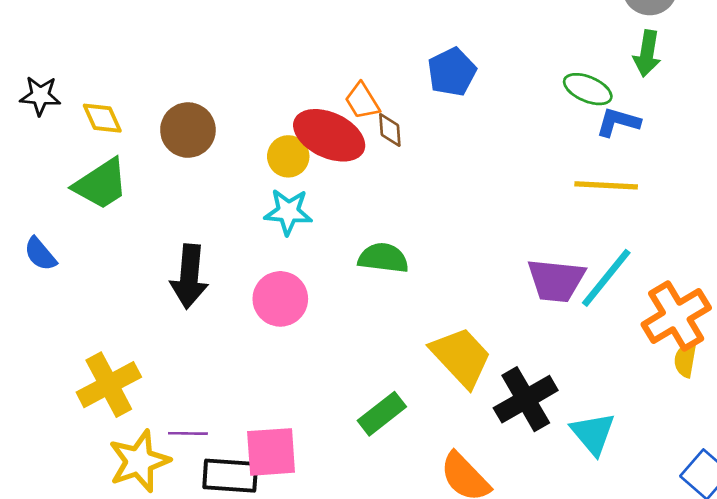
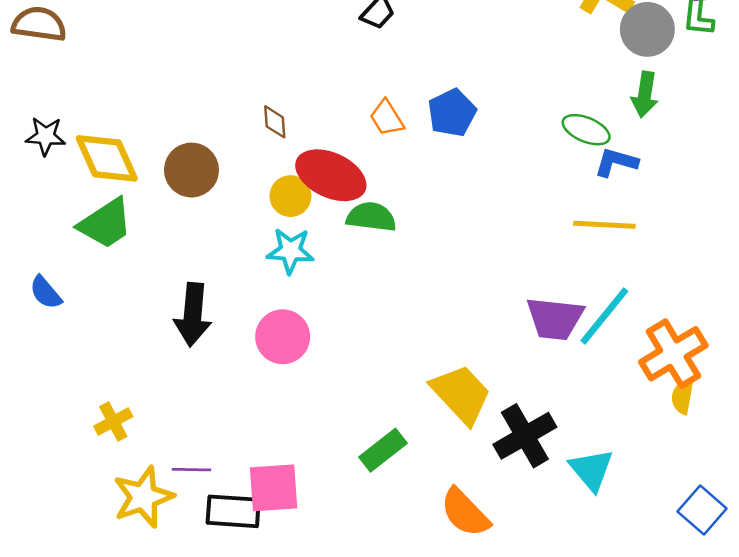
orange trapezoid: (362, 101) -> (387, 118), moved
yellow diamond: (102, 118) -> (107, 158), size x1.6
brown diamond: (390, 130) -> (275, 122), moved
green semicircle: (383, 258) -> (371, 217), moved
yellow cross: (109, 385) -> (113, 421), size x0.6

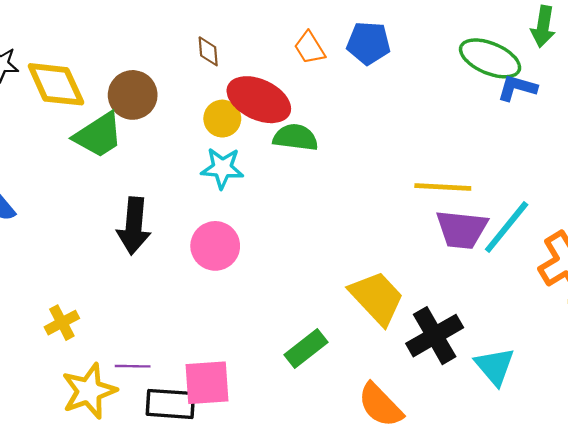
blue pentagon: (452, 113) -> (369, 43), turned 30
green ellipse: (586, 130) -> (490, 58), size x1.4
green trapezoid: (105, 223) -> (98, 135), moved
yellow line: (604, 225) -> (443, 187), moved

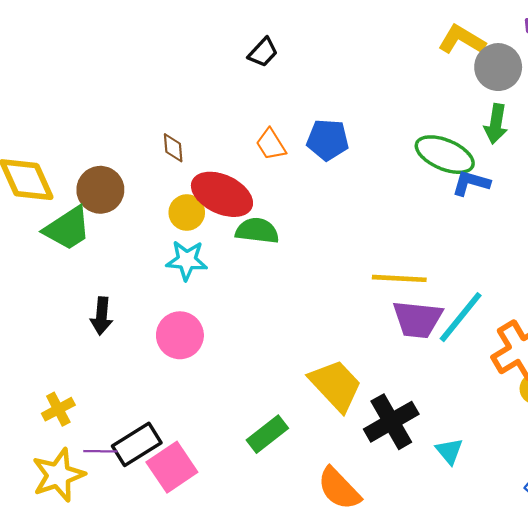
black arrow: (134, 226) -> (102, 316), size x0.7
yellow cross: (62, 323) -> (58, 409), moved
cyan triangle: (495, 366) -> (449, 451), size x0.7
pink square: (207, 383) -> (172, 467), turned -30
black rectangle: (170, 404) -> (137, 444), moved, turned -36

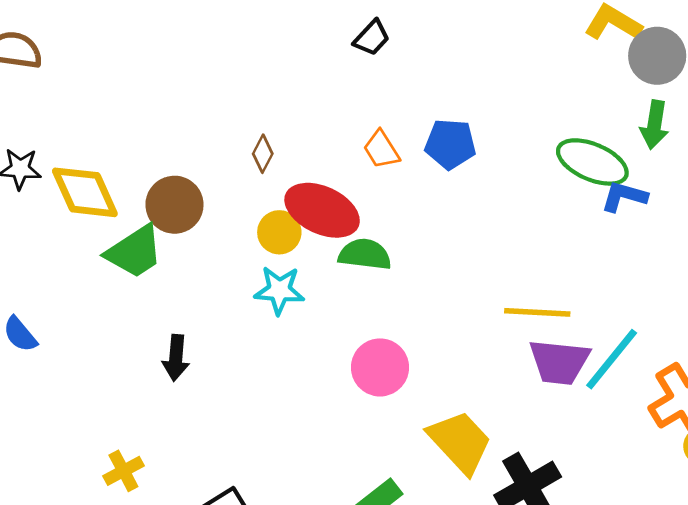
brown diamond: (173, 148) -> (263, 154), turned 32
pink circle: (180, 335) -> (380, 367), moved

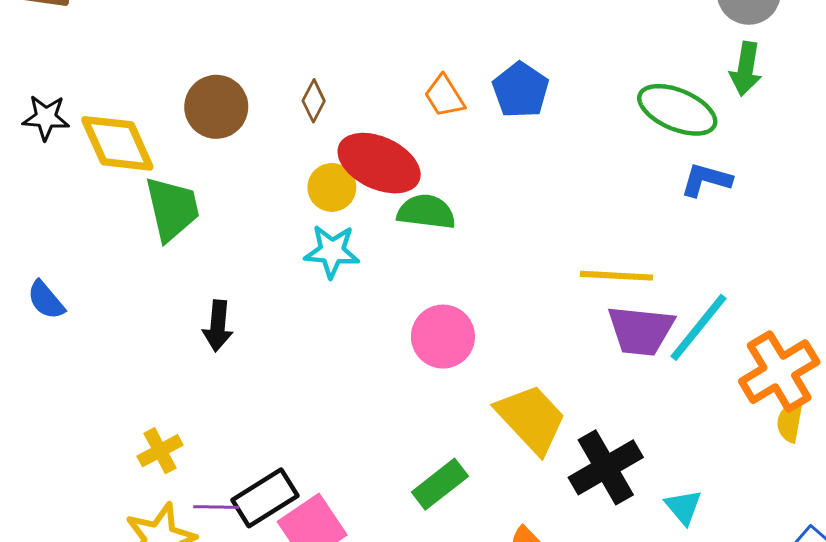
blue pentagon: (450, 144) -> (521, 90), turned 30
blue L-shape: (624, 196) -> (706, 180), moved
brown circle: (174, 205) -> (216, 107), moved
green trapezoid: (135, 252) -> (172, 209), turned -70

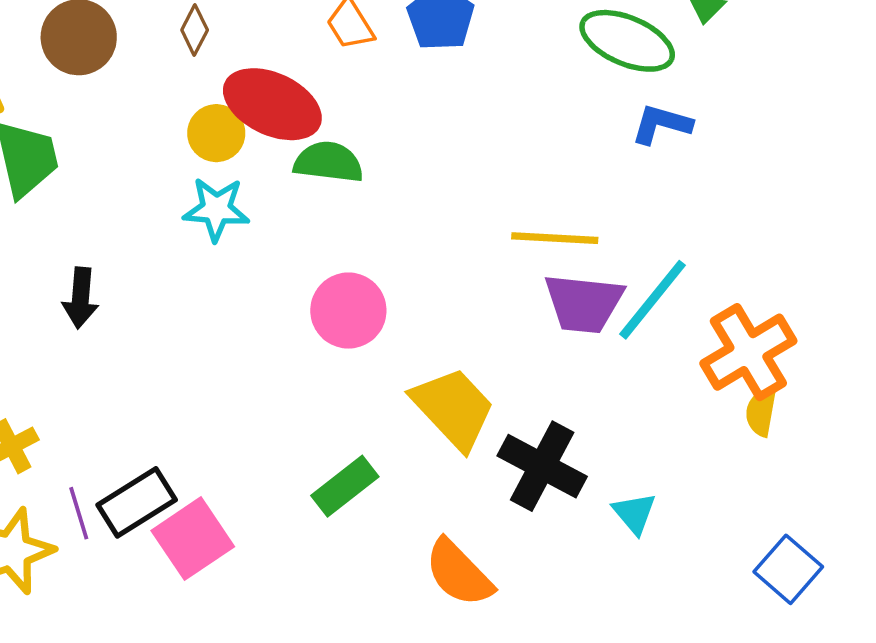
black cross: (606, 467) -> (542, 466), turned -32
purple line: (216, 507) -> (79, 513), turned 72

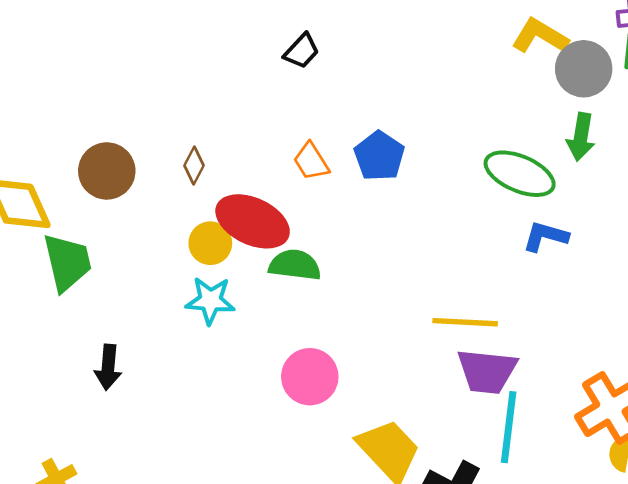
cyan line: (652, 300) -> (509, 427), moved, turned -32

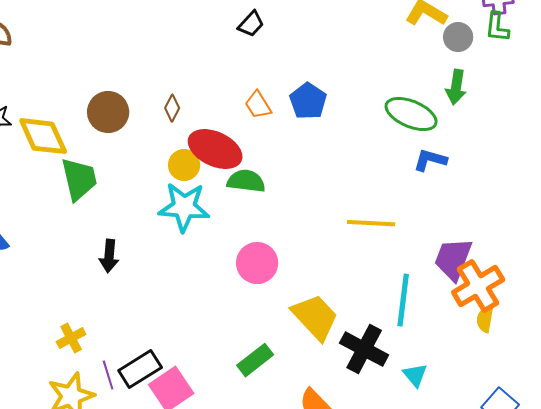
gray circle: (584, 69) -> (458, 37), size x0.7
cyan star: (210, 300) -> (184, 207), size x1.4
purple trapezoid: (487, 371) -> (453, 259), moved, turned 105

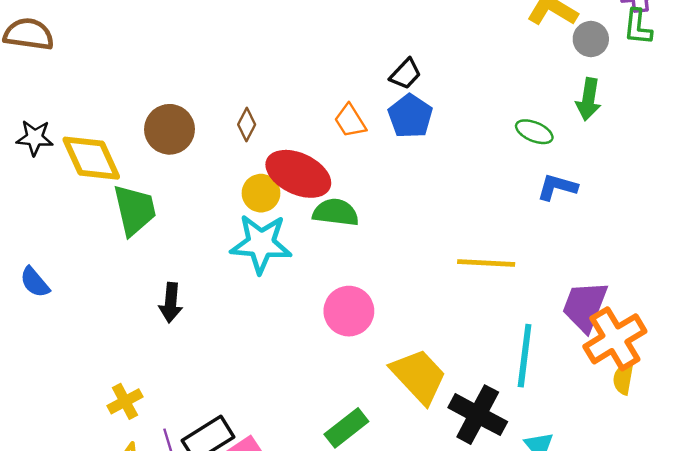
black trapezoid: (251, 24) -> (405, 74), moved
green ellipse: (411, 114) -> (534, 132), size x0.6

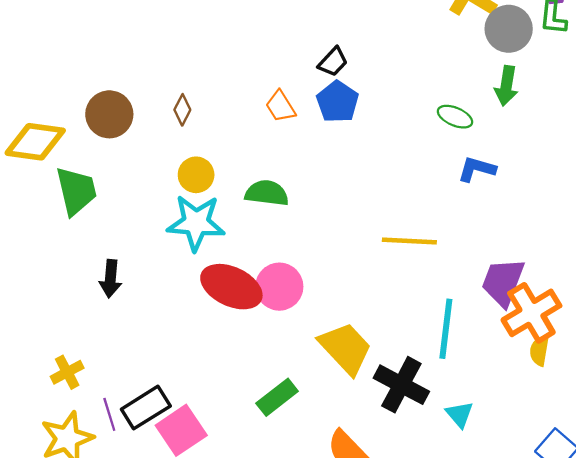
gray circle: (591, 39) -> (509, 29), size x1.4
yellow diamond: (91, 158) -> (35, 142), turned -58
red ellipse: (298, 174) -> (231, 287), moved

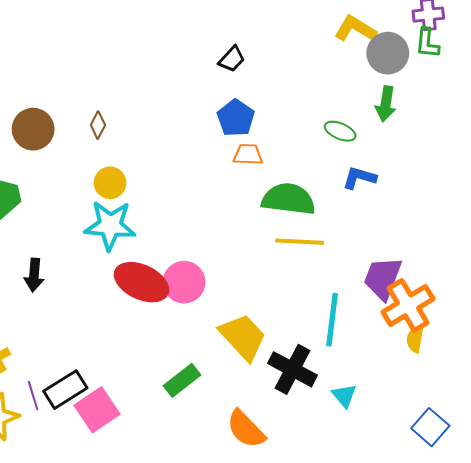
black trapezoid: (333, 62) -> (232, 59), moved
orange trapezoid: (280, 106) -> (248, 154), moved, turned 124
green semicircle: (267, 193) -> (288, 199), moved, size x1.4

